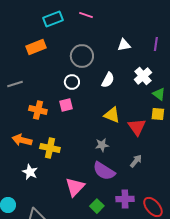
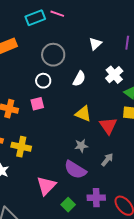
cyan rectangle: (53, 19) -> (35, 18), moved
white triangle: (124, 45) -> (95, 44), turned -32
gray star: (102, 145) -> (81, 146), moved

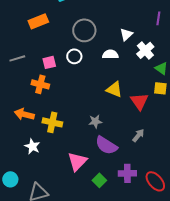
white triangle: (95, 44) -> (126, 34), moved
white semicircle: (79, 79) -> (110, 54), turned -119
pink square: (37, 104) -> (49, 62), moved
gray star: (81, 146) -> (95, 121), moved

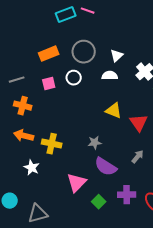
orange rectangle: (38, 21) -> (49, 54), moved
white triangle: (126, 34) -> (117, 56), moved
orange cross: (40, 84) -> (23, 106), moved

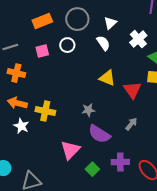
white semicircle: (110, 76) -> (103, 43), turned 56
white star: (32, 168) -> (21, 126), moved

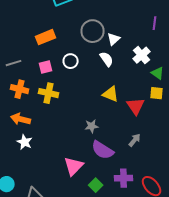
gray circle: (77, 19) -> (93, 31), moved
yellow cross: (45, 111) -> (49, 93), moved

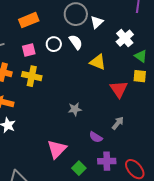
white semicircle: (107, 59) -> (76, 42), moved
yellow triangle: (111, 94) -> (98, 62), moved
purple semicircle: (103, 150) -> (96, 137), moved, size x0.6

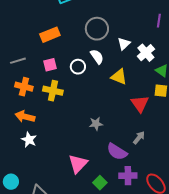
white triangle: (97, 22) -> (124, 44), moved
white circle: (54, 44) -> (78, 67), moved
purple semicircle: (96, 137) -> (117, 152), size x1.5

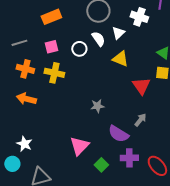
white triangle: (124, 44) -> (118, 33), moved
white cross: (146, 53) -> (139, 17), moved, turned -30
white star: (29, 140) -> (24, 144), moved

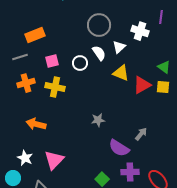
orange rectangle: (51, 17) -> (35, 35), moved
orange cross: (25, 69) -> (26, 83), turned -30
red triangle: (141, 86) -> (142, 85), moved, turned 36
orange arrow: (26, 99) -> (36, 124), moved
pink triangle: (79, 146) -> (54, 160), moved

